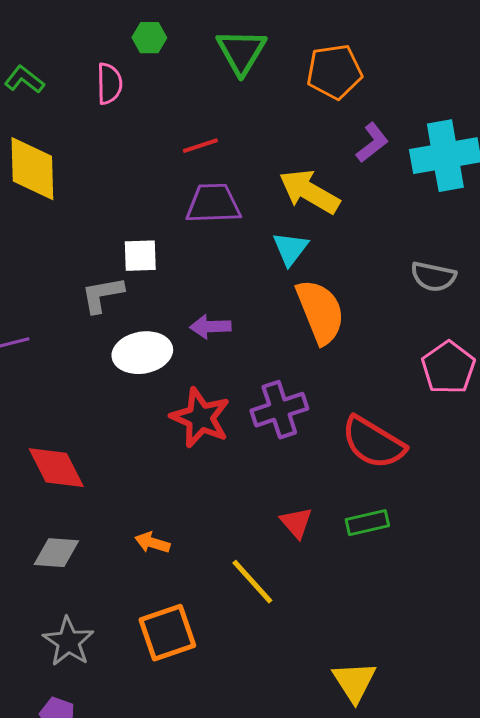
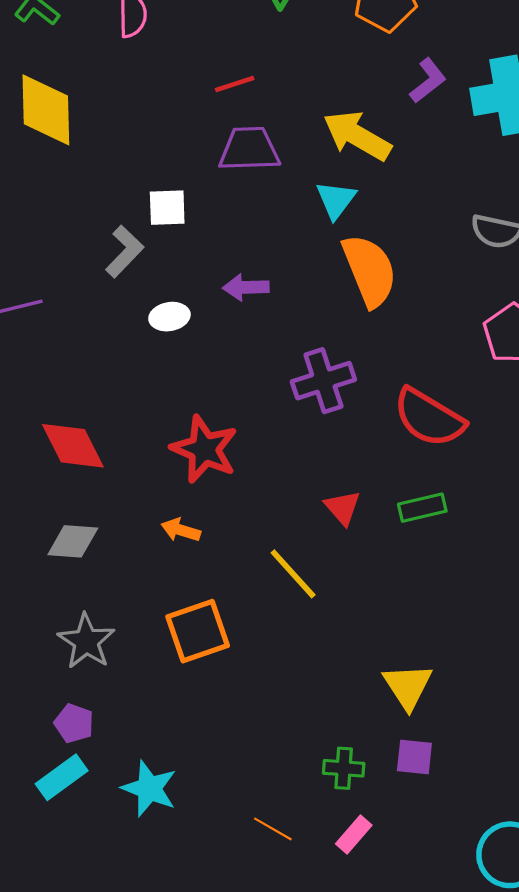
gray L-shape: (102, 295) -> (125, 251), turned 144
white ellipse: (142, 353) -> (169, 317), size x0.6
red star: (200, 418) -> (204, 449), moved

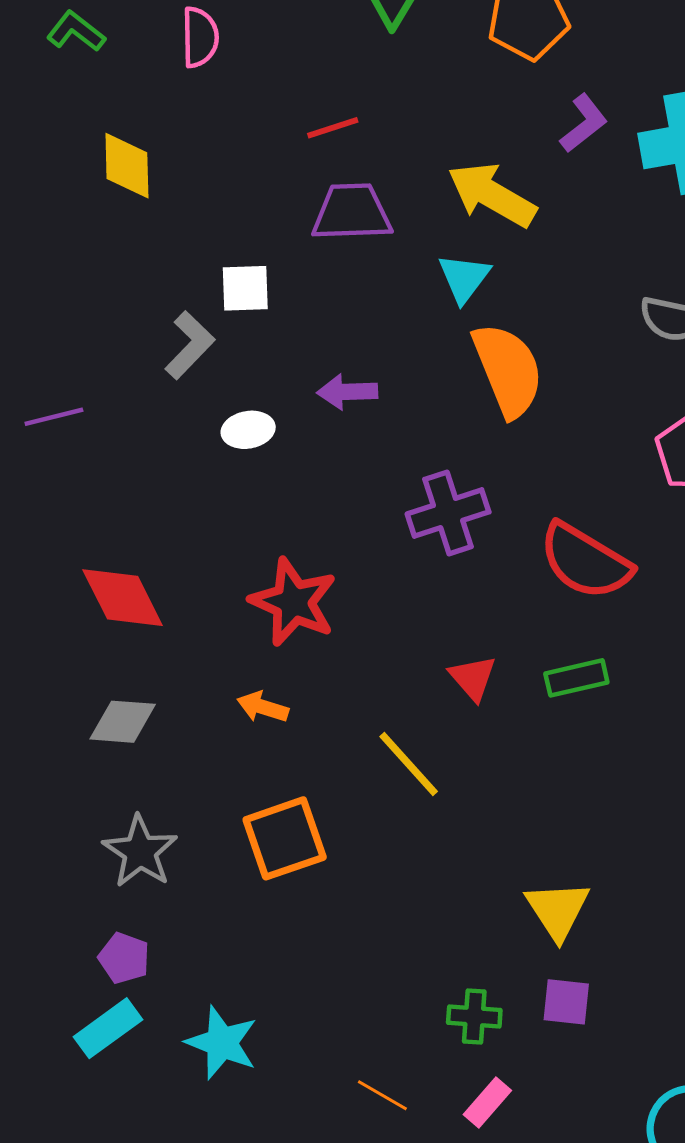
yellow diamond: (46, 110) -> (127, 166), moved, size x0.7

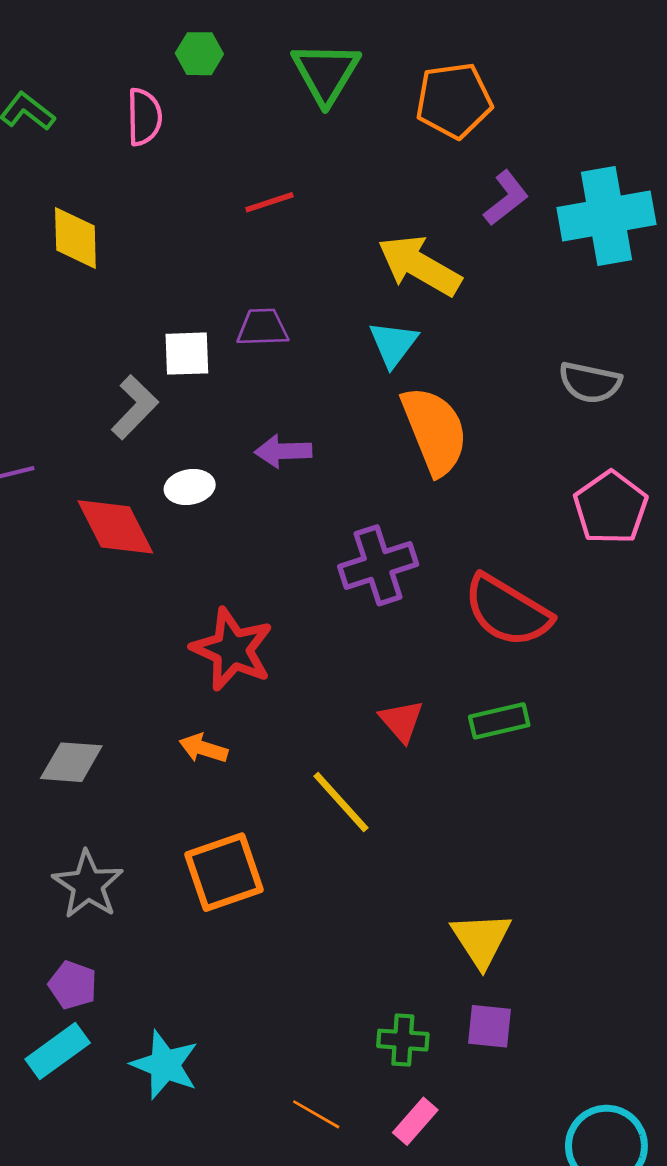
purple trapezoid: (352, 212) -> (263, 327), moved, size x0.7
red diamond: (123, 598) -> (115, 527), moved

